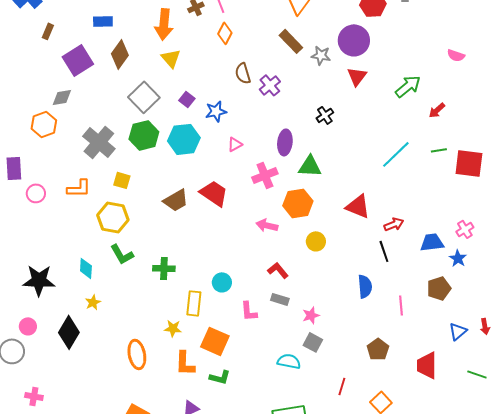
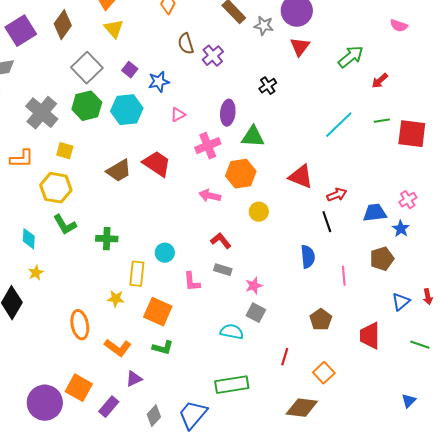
orange L-shape: (185, 363) -> (118, 348), moved, turned -56

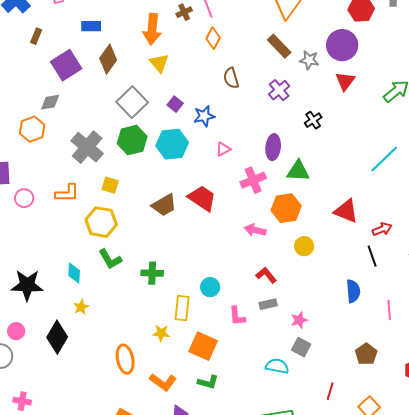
purple cross: (213, 56) -> (279, 90), moved
gray rectangle: (223, 270) -> (268, 304), turned -30

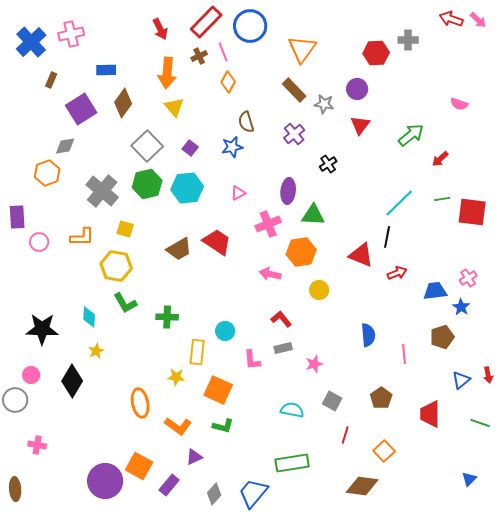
purple circle: (342, 45) -> (357, 89), size x0.7
blue star: (204, 116) -> (232, 147), moved
black line: (372, 256) -> (387, 237), moved, turned 30
gray square: (301, 347) -> (332, 401), moved

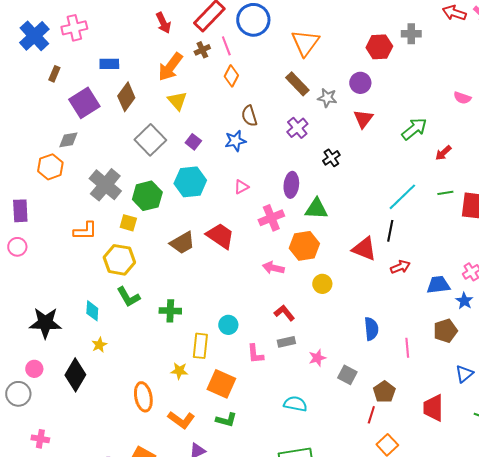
orange arrow: (167, 73) -> (170, 67), turned 32
green hexagon: (147, 184) -> (147, 196), moved
pink circle: (39, 242) -> (17, 247), moved
gray square: (332, 401) -> (347, 375), moved
red line: (345, 435) -> (371, 415), moved

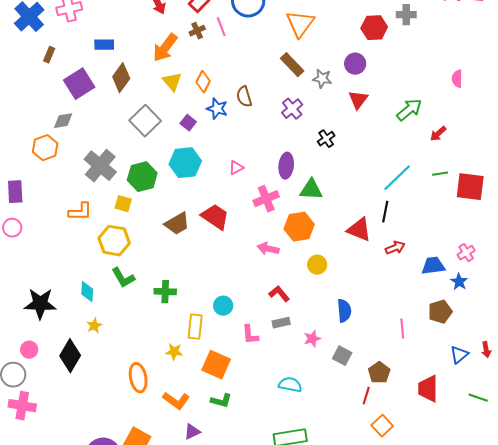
orange diamond: (231, 76) -> (203, 82), moved
pink semicircle: (462, 98) -> (457, 79), turned 72
blue star: (235, 141) -> (217, 109), moved, turned 30
blue semicircle: (371, 329) -> (344, 311), moved
pink cross: (40, 439) -> (22, 406), moved, size x1.5

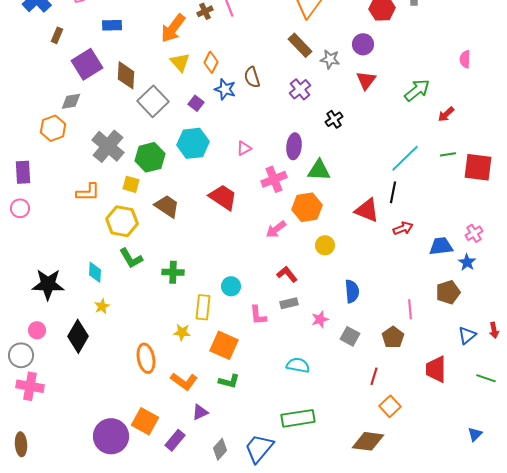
brown diamond: (121, 78) -> (126, 75), moved, turned -32
brown trapezoid: (177, 224) -> (167, 206), moved, turned -116
pink arrow: (268, 249) -> (276, 229), turned -50
brown pentagon: (379, 373) -> (393, 337), moved

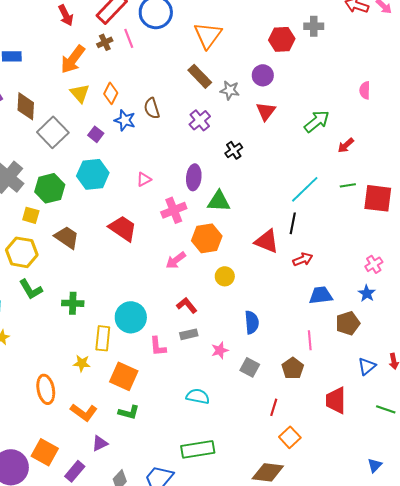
blue trapezoid: (441, 246) -> (321, 295), moved
cyan circle: (231, 286) -> (131, 317), size x1.6

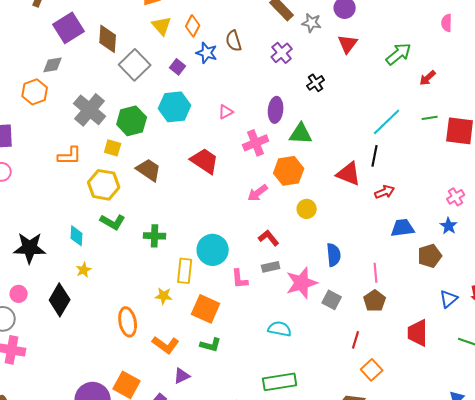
green L-shape: (31, 289) -> (113, 222), turned -30
pink line: (310, 340) -> (376, 273), moved
pink star: (220, 350) -> (302, 283), size x1.8

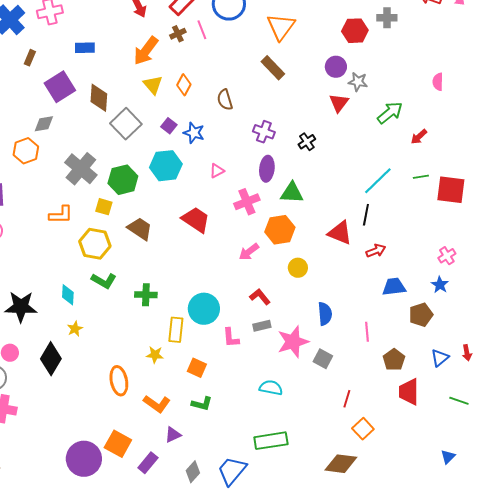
gray star: (312, 23) -> (358, 82), moved
blue star: (207, 53) -> (194, 133), moved
purple cross: (282, 53) -> (264, 132), moved, turned -30
brown pentagon: (375, 301) -> (394, 360), moved
orange square: (206, 309) -> (197, 368), size x0.7

